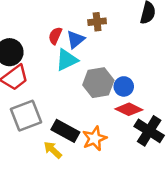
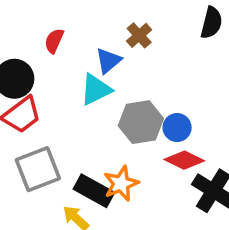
brown cross: (97, 22) -> (139, 35), turned -36
red semicircle: (55, 36) -> (54, 41), moved
orange star: (95, 138) -> (121, 184), moved

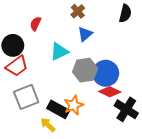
brown cross: (139, 35) -> (78, 11), moved
blue triangle: (108, 61) -> (85, 34), moved
blue circle: (177, 128) -> (106, 73), size x1.6

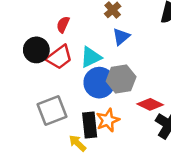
red trapezoid: (17, 66) -> (59, 57), moved
blue circle: (106, 73) -> (99, 83), moved
black rectangle: (58, 109) -> (90, 125), turned 55

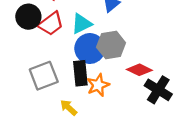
black rectangle: (90, 125) -> (80, 73), moved

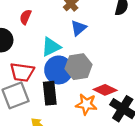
red trapezoid: (51, 24) -> (22, 72), moved, turned 45
orange star: (98, 85) -> (86, 104), moved, turned 30

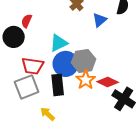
red semicircle: (25, 17) -> (27, 21), moved
blue triangle: (79, 28) -> (100, 20), moved
orange star: (86, 104) -> (86, 80), moved, turned 30

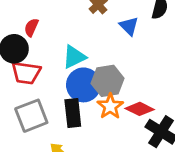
blue triangle: (100, 20) -> (129, 26), turned -35
red trapezoid: (33, 66) -> (26, 73), moved

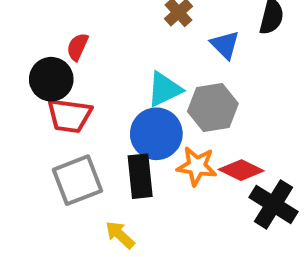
cyan triangle: (74, 57) -> (164, 89), moved
gray hexagon: (108, 81) -> (213, 107), moved
orange star: (110, 106) -> (197, 166), turned -30

